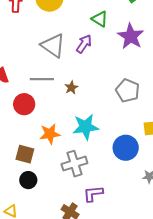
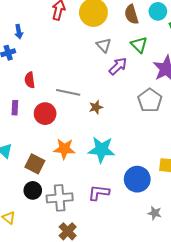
gray triangle: (53, 46) -> (104, 45), moved, size x0.6
gray pentagon: (128, 91) -> (150, 100), moved
gray cross: (74, 164) -> (60, 198), moved
purple L-shape: (93, 194) -> (99, 193), moved

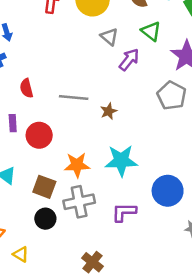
red circle: (45, 114) -> (39, 135), moved
gray cross: (60, 198) -> (79, 202), moved

